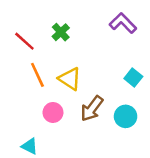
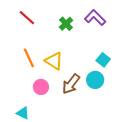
green cross: (61, 32) -> (66, 24), moved
red line: (24, 41) -> (27, 18), moved
cyan circle: (126, 116) -> (95, 80), moved

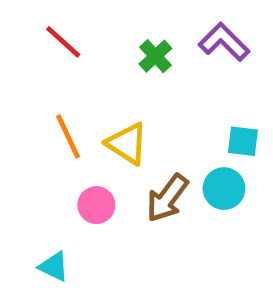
cyan square: (103, 60) -> (243, 141), turned -32

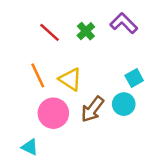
red line: (63, 42) -> (49, 32), moved
cyan square: (243, 141) -> (134, 78), turned -36
pink circle: (96, 205) -> (53, 113), size x1.5

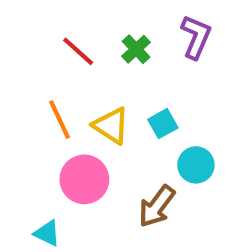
purple L-shape: (124, 23) -> (196, 37), turned 68
cyan square: (134, 78) -> (163, 124), moved
brown arrow: (92, 109) -> (157, 206), moved

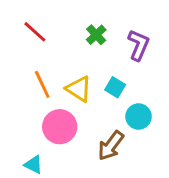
purple L-shape: (196, 37) -> (139, 45), moved
red line: (78, 51) -> (35, 32), moved
cyan square: (163, 124) -> (115, 87), turned -30

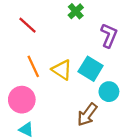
green cross: (96, 35) -> (76, 11), moved
cyan square: (115, 87) -> (91, 69), size x1.5
pink circle: (60, 127) -> (22, 100), moved

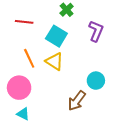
red line: (28, 25) -> (24, 22), turned -36
cyan square: (91, 69) -> (56, 36), moved

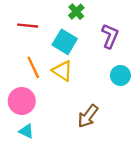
cyan circle: (96, 81) -> (120, 75), moved

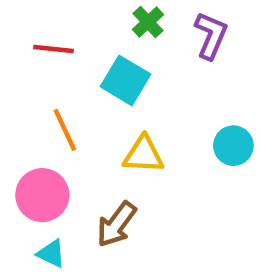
purple L-shape: (110, 36) -> (211, 35), moved
yellow triangle: (62, 71) -> (143, 155), moved, turned -30
brown arrow: (88, 116) -> (117, 224), moved

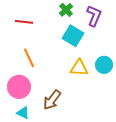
cyan square: (126, 80) -> (73, 36), moved
yellow triangle: (143, 155) -> (79, 68), moved

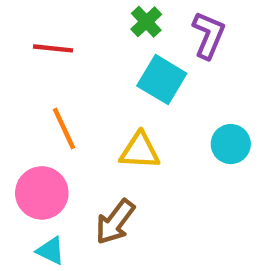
yellow triangle: (79, 68) -> (140, 151), moved

